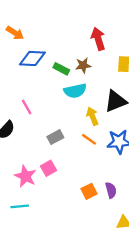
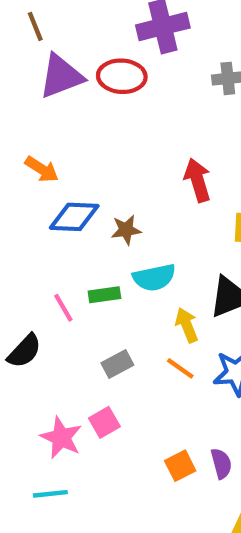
brown star: (83, 65) -> (126, 230), moved
green rectangle: (61, 69) -> (104, 295), moved, turned -35

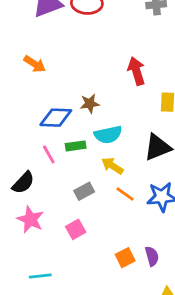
blue diamond: (74, 217) -> (56, 118), moved
yellow arrow: (187, 325) -> (112, 166), moved, turned -35
pink star: (61, 438) -> (30, 219), moved

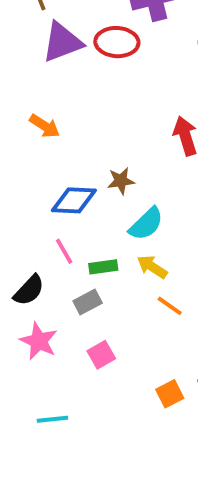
cyan semicircle: (108, 135) -> (146, 224), turned -32
green rectangle: (76, 146) -> (103, 267), moved
gray rectangle: (84, 191) -> (88, 302), moved

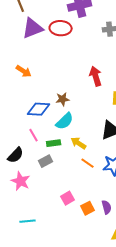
cyan semicircle: (146, 224) -> (65, 121), moved
pink square: (101, 355) -> (68, 198), moved

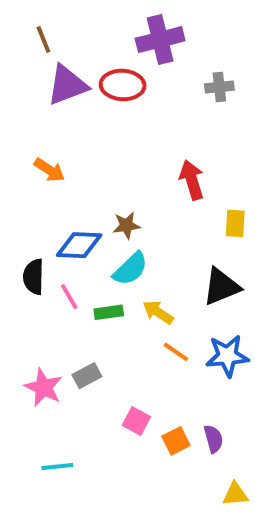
black semicircle: (16, 155) -> (34, 277), moved, turned 138
gray rectangle: (46, 161) -> (87, 376), moved
pink square: (68, 198) -> (136, 421), turned -32

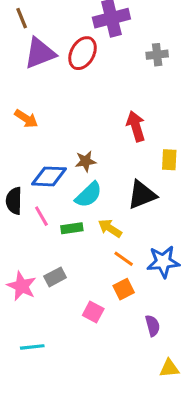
red ellipse: (123, 85) -> (83, 53), turned -64
black triangle: (221, 287) -> (142, 195), moved
orange square: (176, 441) -> (124, 289), moved

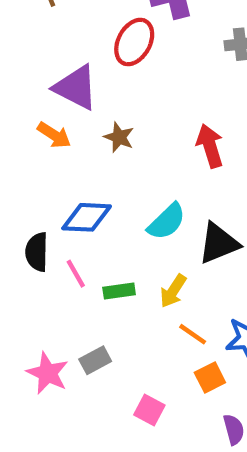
purple triangle: (40, 53) -> (76, 87), moved, turned 48
brown star: (86, 161) -> (119, 137), moved, turned 30
cyan semicircle: (89, 195) -> (167, 222), moved
yellow arrow: (110, 228) -> (173, 291), turned -90
orange square: (124, 289) -> (210, 377), moved

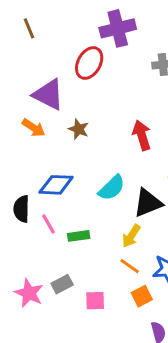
yellow arrow: (173, 291) -> (131, 236), moved
pink square: (149, 410) -> (95, 301), moved, turned -30

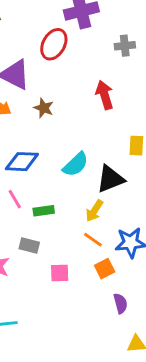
red arrow: (142, 135) -> (105, 95), moved
gray rectangle: (62, 284) -> (29, 245), moved, turned 42

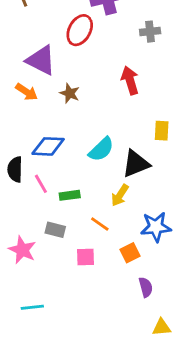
orange line: (93, 240) -> (100, 224), moved

